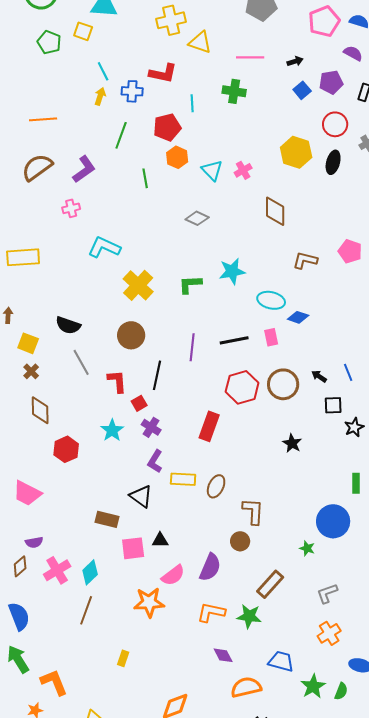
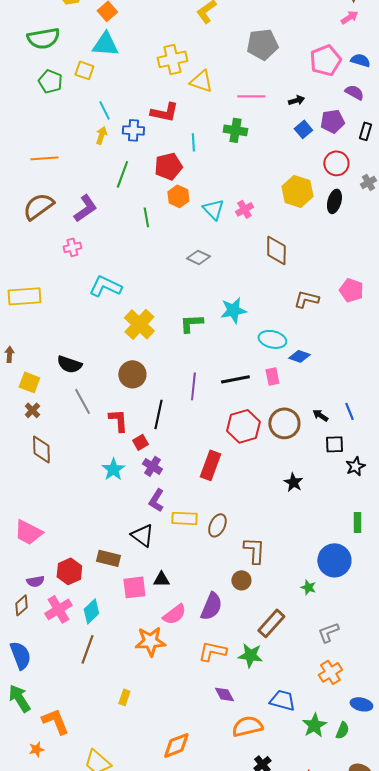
red hexagon: (66, 449) -> (69, 571), moved

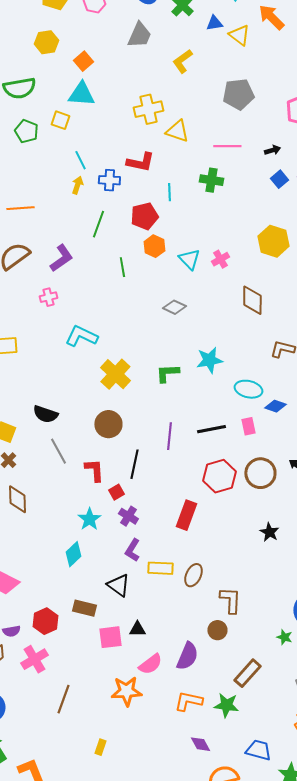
cyan diamond: (91, 611) -> (73, 554), moved

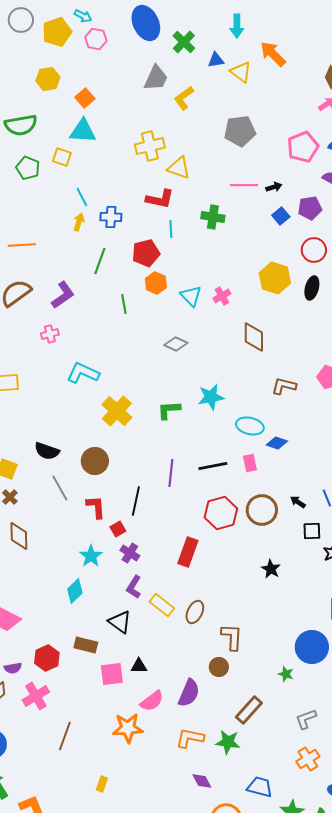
gray trapezoid: (139, 35) -> (156, 78), moved
pink line: (227, 146) -> (244, 185), moved
red L-shape: (140, 162) -> (160, 199), moved
brown circle: (108, 424) -> (95, 461), moved
yellow rectangle: (160, 568) -> (162, 605), turned 35

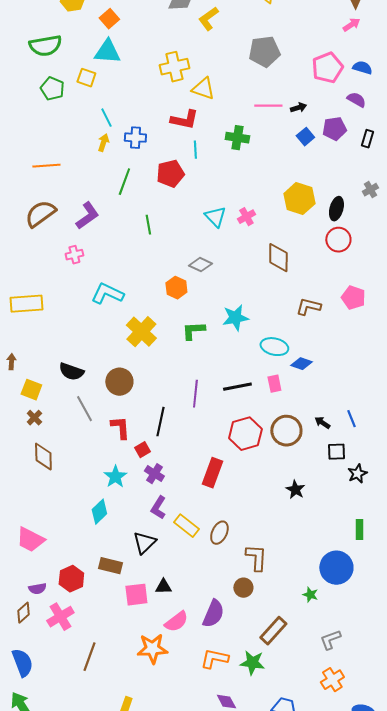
red circle: (314, 250) -> (338, 240), moved
orange hexagon: (156, 283) -> (176, 288), moved
black triangle: (120, 622) -> (144, 543), turned 40

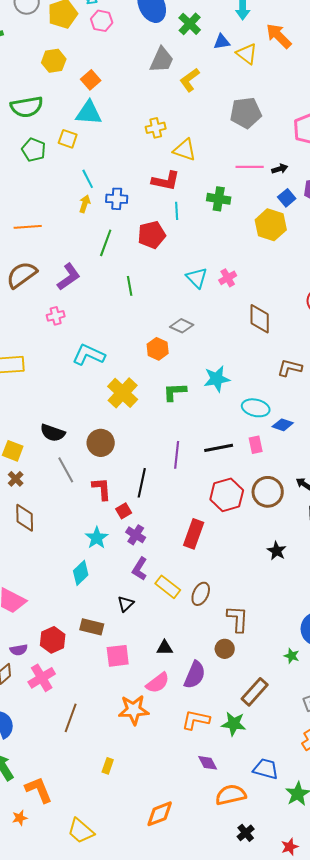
yellow cross: (174, 67) -> (156, 128), size x0.7
yellow hexagon: (299, 199) -> (271, 225), moved
black triangle: (144, 543) -> (126, 604), size x0.7
black triangle: (163, 587) -> (165, 648), moved

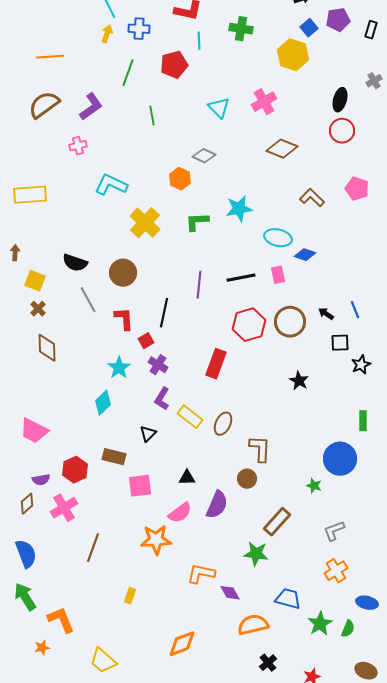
pink cross: (228, 278) -> (264, 102), moved, size x1.4
brown diamond: (260, 319) -> (282, 149), turned -68
brown L-shape: (290, 368) -> (312, 198), turned 30
orange L-shape: (196, 720) -> (201, 574), moved

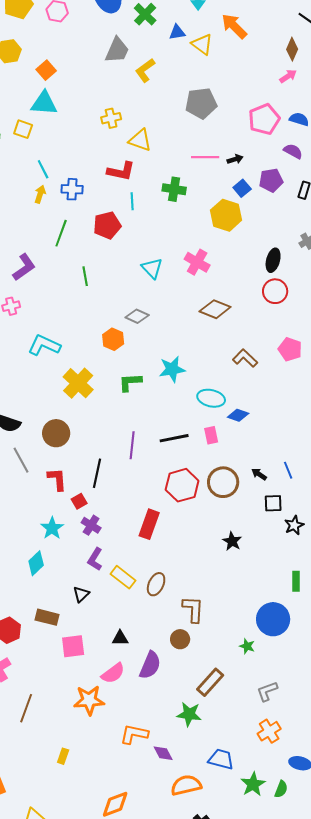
pink cross: (264, 102) -> (197, 262), turned -30

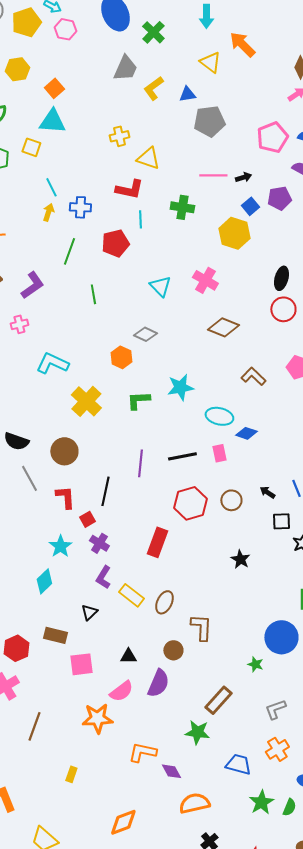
blue triangle: (177, 32) -> (187, 94), moved
brown circle: (223, 482) -> (231, 500), size x0.7
brown circle: (180, 639) -> (173, 650), moved
blue trapezoid: (221, 759) -> (238, 764), moved

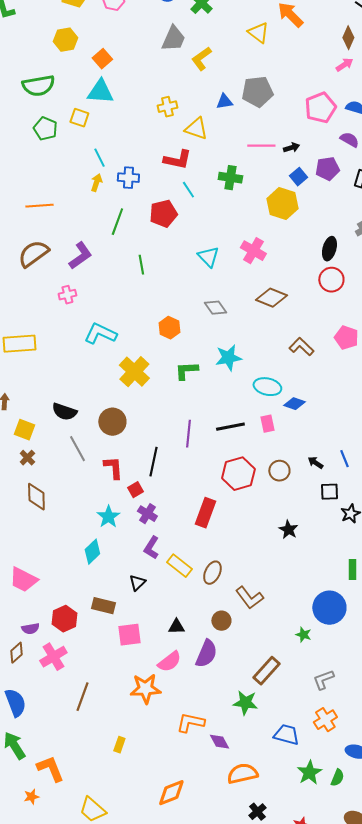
blue triangle: (187, 94) -> (224, 102), moved
cyan line: (140, 219) -> (188, 190), turned -30
gray diamond: (145, 334) -> (215, 308), moved, turned 30
brown L-shape: (201, 627) -> (249, 598), turned 140

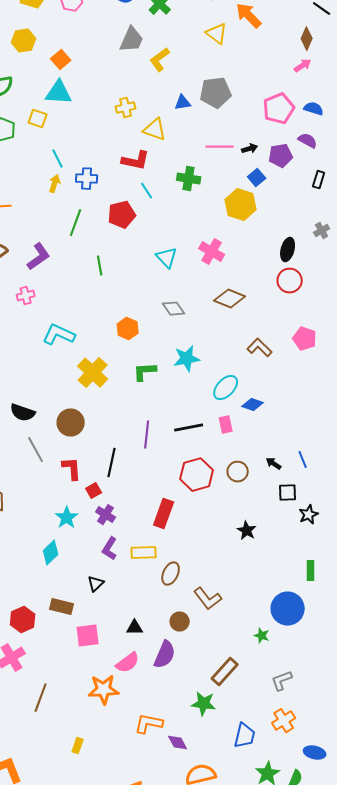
purple pentagon: (327, 169) -> (281, 156), moved
cyan ellipse: (267, 387) -> (226, 388), turned -60
yellow rectangle: (179, 566) -> (144, 553), moved, turned -40
blue trapezoid: (286, 735) -> (245, 736), turned 88

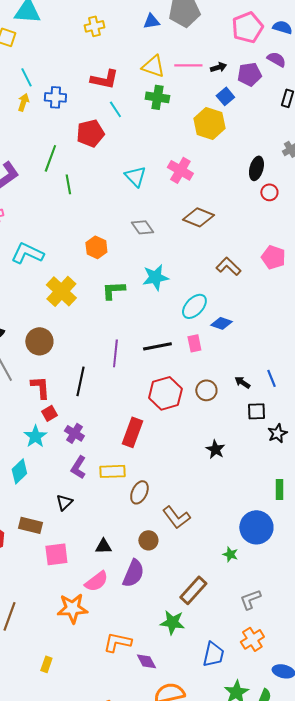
yellow triangle: (155, 130) -> (153, 66), moved
green line: (76, 223) -> (50, 158), moved
red circle: (290, 281) -> (269, 192), moved, size x0.7
red square: (94, 491) -> (49, 413), moved

